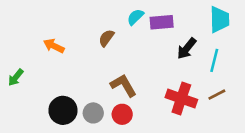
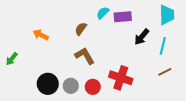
brown L-shape: (123, 85) -> (85, 56), moved
red cross: (181, 99) -> (121, 78), moved

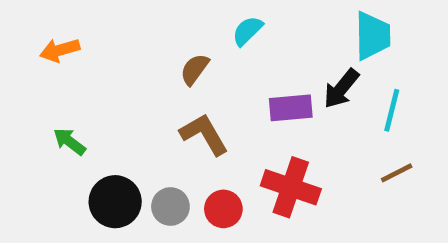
cyan trapezoid: (167, 15) -> (373, 36), moved
purple rectangle: (123, 17) -> (291, 108), moved
orange arrow: (41, 35) -> (60, 50), moved, turned -42
green arrow: (12, 59) -> (69, 142), moved, turned 88

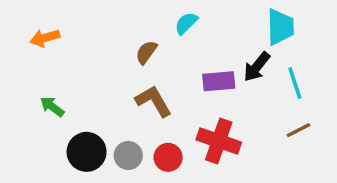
cyan line: (392, 110) -> (295, 83), turned -32

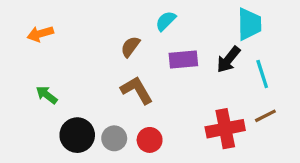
purple rectangle: (219, 81) -> (183, 60), moved
red cross: (219, 141) -> (225, 129), moved, turned -30

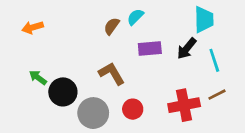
brown semicircle: (130, 47) -> (112, 26), moved
black circle: (77, 135) -> (63, 92), moved
gray circle: (114, 138) -> (93, 113), size x1.5
red circle: (150, 140) -> (133, 109), moved

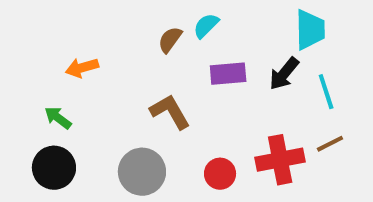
orange arrow: (33, 27) -> (82, 68), moved
black circle: (63, 92) -> (54, 168), moved
red circle: (133, 109) -> (220, 174), moved

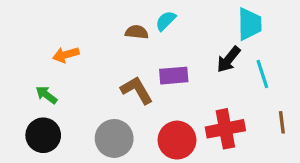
brown semicircle: (170, 40) -> (137, 32), turned 60
purple rectangle: (228, 74) -> (174, 76), moved
brown line: (330, 144) -> (282, 122), moved, turned -70
red circle: (220, 174) -> (177, 140), size x1.5

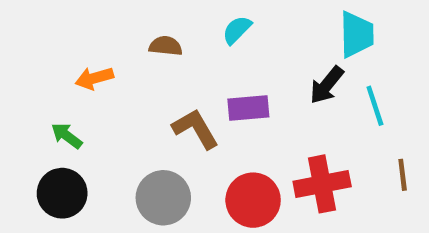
brown semicircle: (137, 32) -> (166, 46), moved

